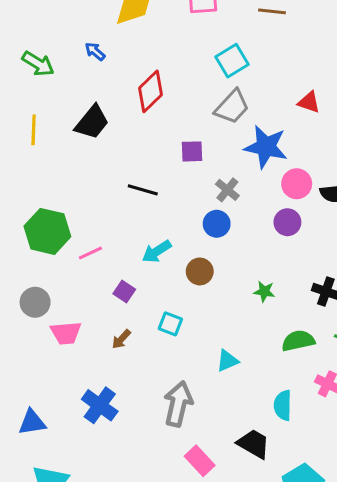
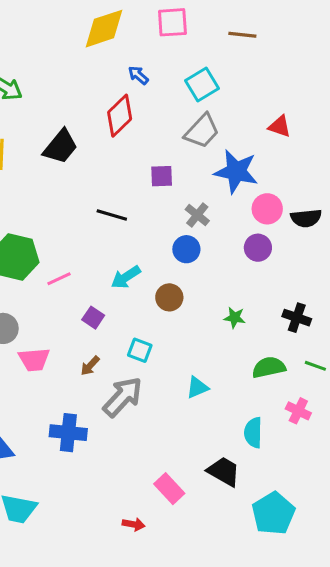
blue arrow: (95, 51) -> (138, 75), moved
gray arrow: (178, 404) -> (123, 397), moved, turned 30
blue cross: (100, 405) -> (68, 433), turned -30

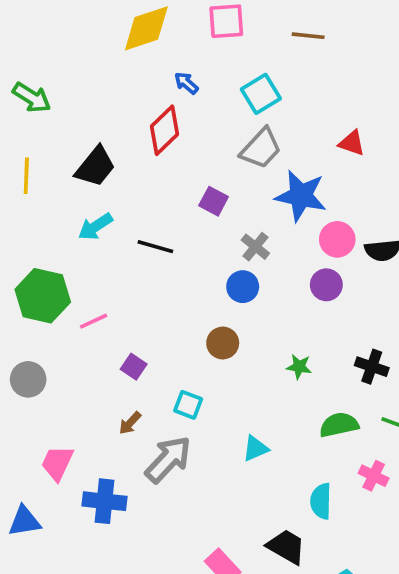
purple square: (162, 176) -> (214, 201), turned 30
cyan arrow: (126, 277) -> (95, 227), moved
pink trapezoid: (34, 360) -> (57, 463), moved, turned 120

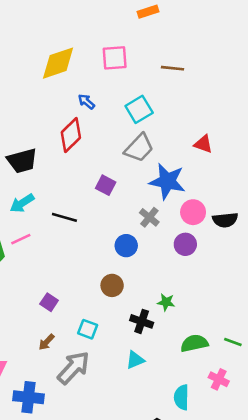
black trapezoid: (95, 167) -> (22, 161), turned 36
gray cross: (255, 247) -> (149, 217), moved
pink line: (94, 321) -> (21, 239), moved
black cross: (372, 367) -> (142, 321), moved

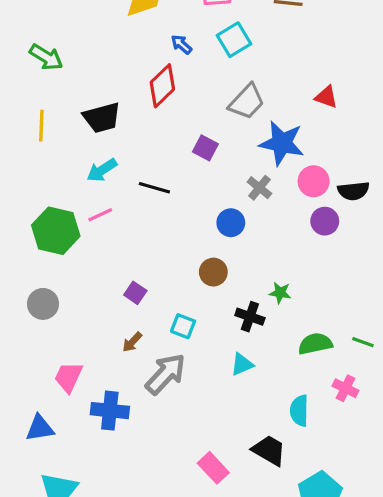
cyan square: (139, 109) -> (234, 40), moved
purple circle: (185, 244) -> (325, 221), moved

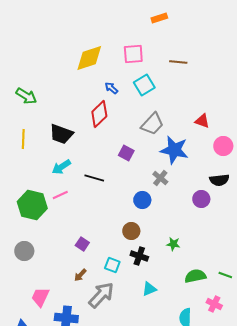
black trapezoid: (102, 118) -> (61, 134), turned 35
pink circle: (314, 181) -> (223, 146), moved
black cross: (250, 317) -> (139, 256), moved

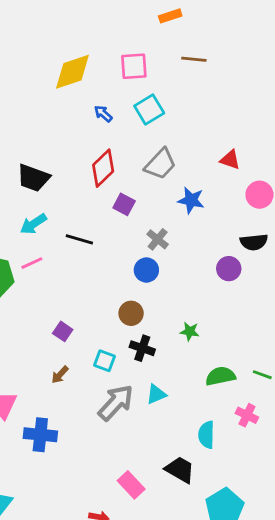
brown line: (178, 62) -> (194, 59), moved
red diamond: (99, 114) -> (103, 168), moved
blue star: (174, 150) -> (191, 200), size x0.7
gray cross: (160, 178) -> (158, 239), moved
gray arrow: (101, 295) -> (116, 403), moved

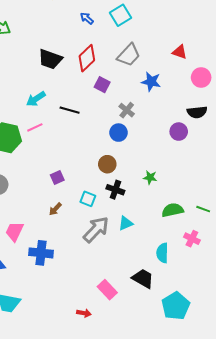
black trapezoid: (33, 178) -> (50, 59), moved
purple square: (63, 331) -> (57, 177), turned 32

